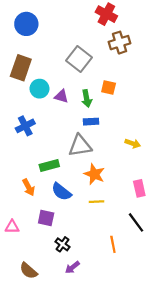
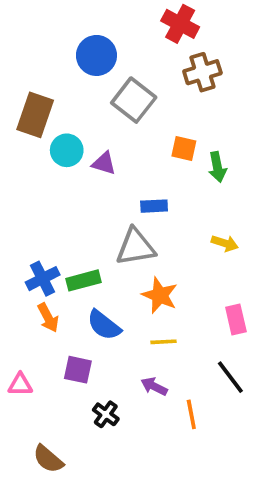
blue circle: (26, 24) -> (96, 55), moved
green arrow: (87, 98) -> (217, 167), moved
blue cross: (25, 126) -> (43, 279), moved
purple arrow: (72, 267) -> (154, 386), moved, turned 64

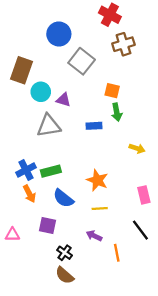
green arrow: (217, 167) -> (117, 112), moved
gray triangle: (136, 247) -> (49, 126), moved
brown semicircle: (48, 459) -> (65, 275), moved

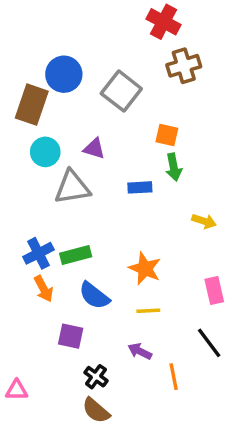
blue circle: (59, 34) -> (64, 74), moved
cyan circle: (41, 92) -> (45, 152), moved
pink triangle: (12, 235) -> (17, 390), moved

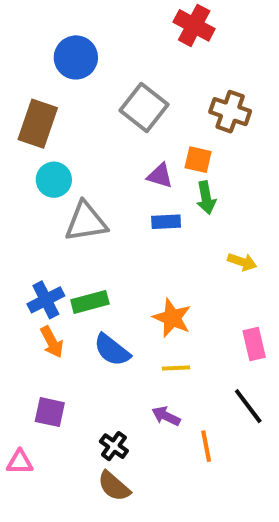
brown cross: (184, 66) -> (230, 112), moved, turned 36
blue circle: (64, 74) -> (76, 57), moved
purple triangle: (94, 149) -> (160, 176), moved
purple square: (71, 336) -> (50, 412), moved

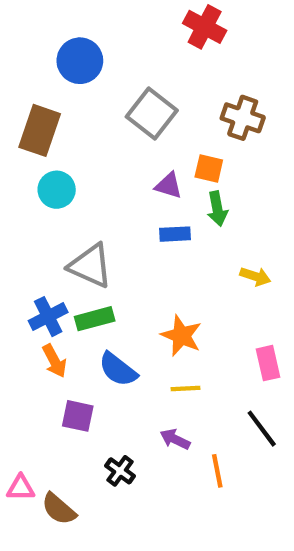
gray triangle: (86, 222) -> (90, 266), moved, turned 33
purple square: (50, 412) -> (78, 416), moved
brown semicircle: (114, 486) -> (59, 509), moved

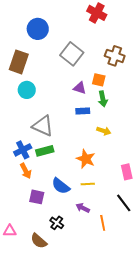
yellow arrow: (255, 276) -> (104, 131), moved
blue semicircle: (118, 369) -> (61, 186), moved
brown semicircle: (59, 509) -> (39, 241), moved

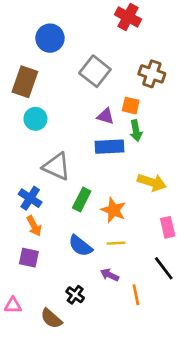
blue rectangle: (83, 111) -> (110, 147), size x1.5
yellow arrow: (104, 131) -> (152, 182), moved, size x1.5
blue cross: (23, 150) -> (30, 198), turned -30
green rectangle: (45, 151) -> (82, 199), moved, turned -48
purple square: (37, 197) -> (29, 258), moved

